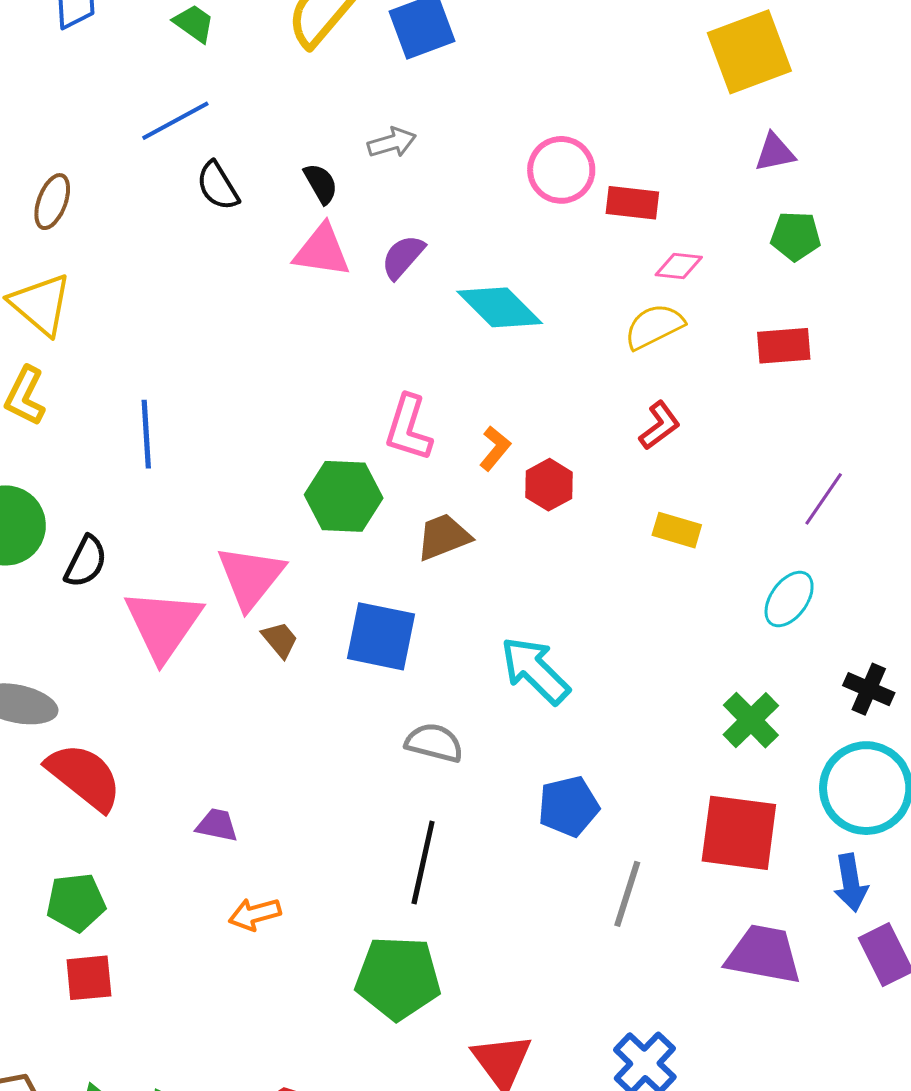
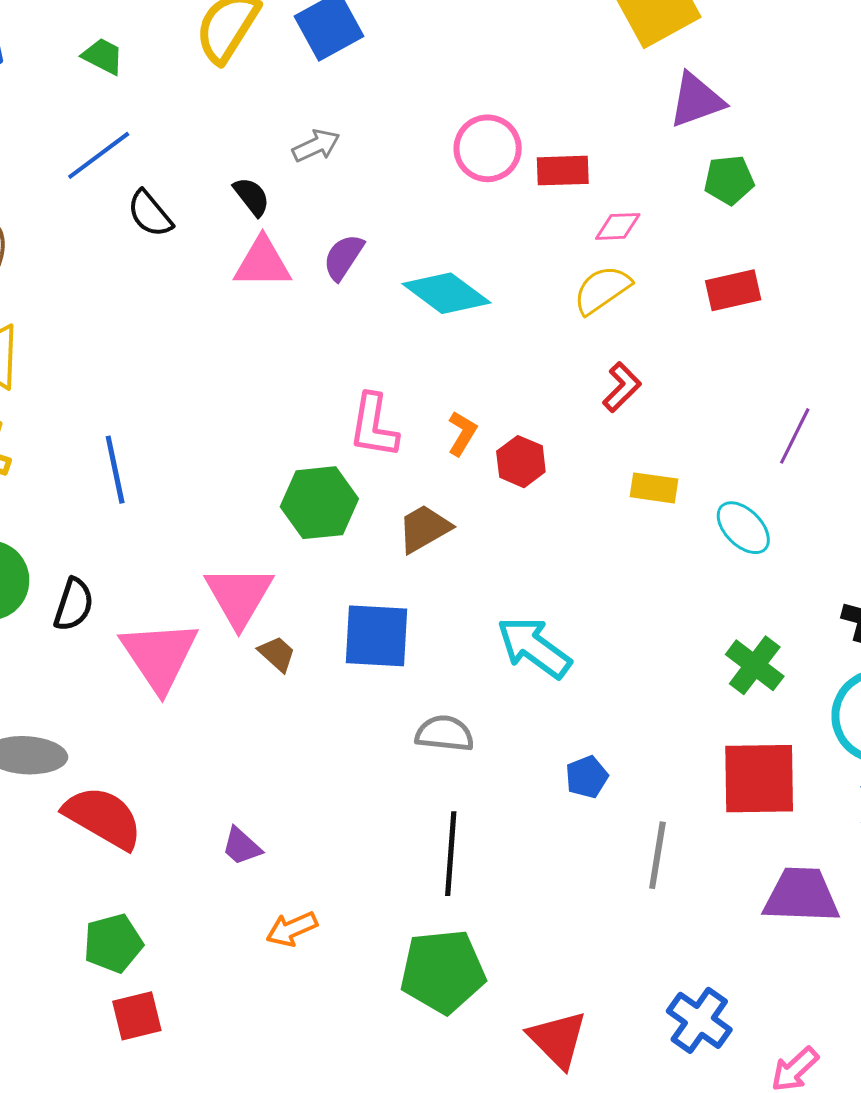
purple triangle: (775, 152) -> (696, 100), size x1.4
cyan ellipse: (789, 599) -> (743, 528), moved, turned -72
blue pentagon: (569, 806) -> (587, 777), size x0.7
purple trapezoid: (217, 825) -> (241, 846), turned -141

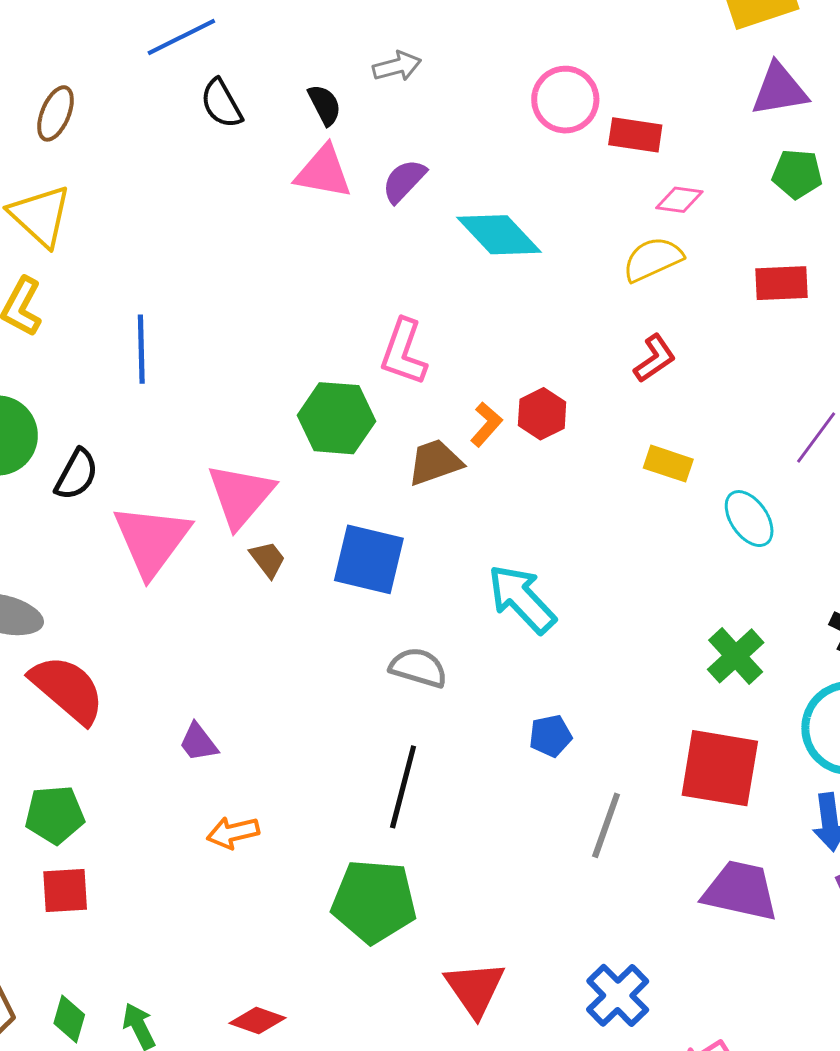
orange L-shape: (462, 433) -> (486, 424), moved

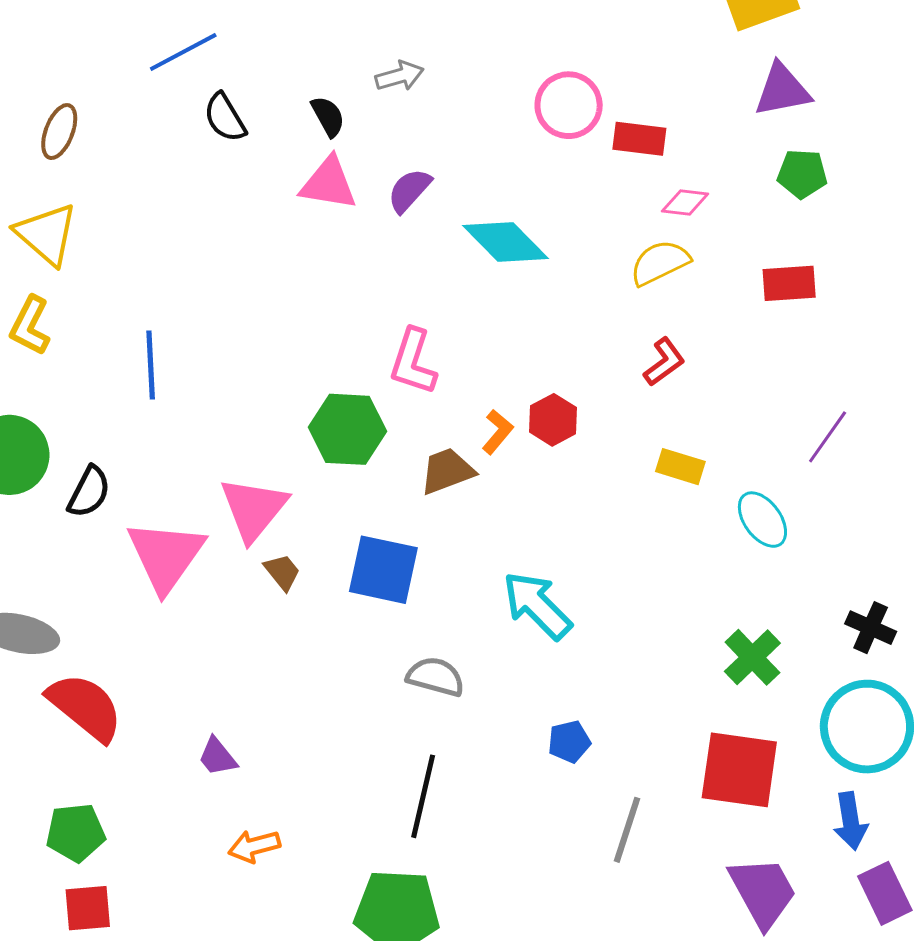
purple trapezoid: (740, 891) -> (763, 892), turned 50

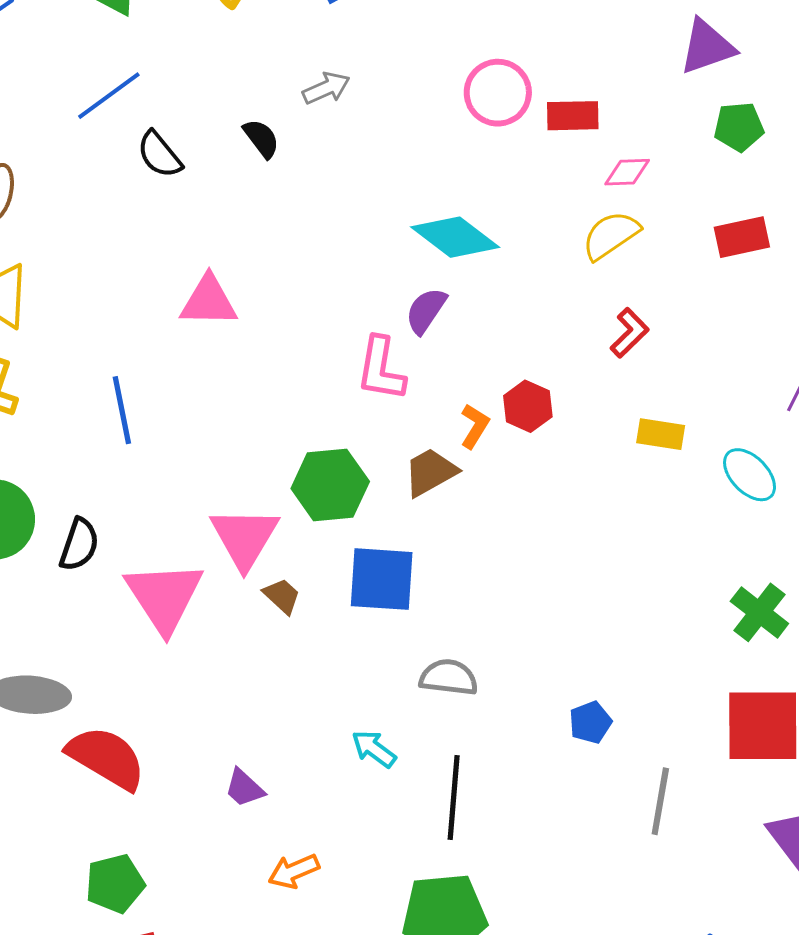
pink triangle: (329, 183) -> (209, 301), moved
purple semicircle: (409, 190) -> (426, 311), moved
green hexagon: (348, 429) -> (330, 485), moved
cyan arrow: (537, 605) -> (374, 749), moved, size x0.6

